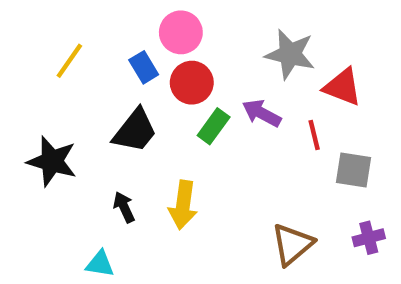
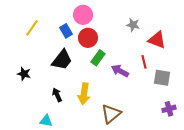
gray star: (290, 54) -> (133, 25), size x0.6
purple arrow: (262, 113) -> (120, 71), moved
black star: (52, 161) -> (24, 74), size x0.6
brown triangle: (292, 244) -> (111, 114), moved

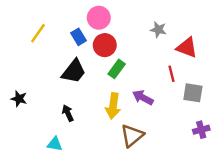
purple arrow: (120, 71) -> (143, 98), moved
black star: (24, 74) -> (19, 99), moved
yellow arrow: (84, 94) -> (113, 106), moved

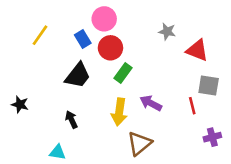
red line: (171, 74) -> (192, 106), moved
gray square: (193, 93) -> (209, 86), moved

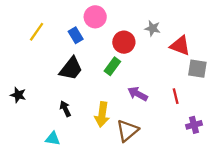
red circle: (110, 48) -> (124, 42), moved
gray square: (209, 86) -> (197, 69), moved
yellow arrow: (119, 112) -> (102, 115), moved

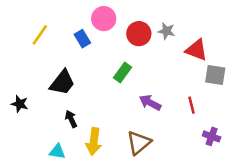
red circle: (124, 42) -> (139, 34), moved
black trapezoid: (71, 69) -> (62, 83), moved
yellow arrow: (102, 115) -> (94, 141), moved
purple cross: (194, 125) -> (212, 136), turned 35

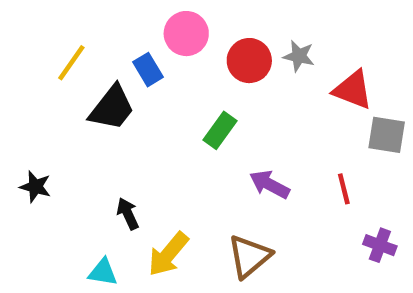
black trapezoid: (62, 83) -> (112, 108), moved
yellow arrow: (94, 141) -> (168, 254), turned 32

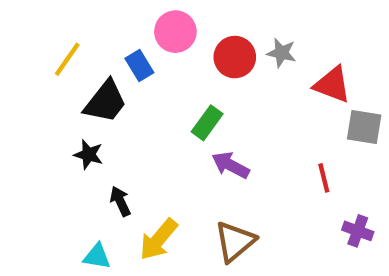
purple arrow: (270, 184) -> (231, 165), moved
black star: (35, 187) -> (88, 155), moved

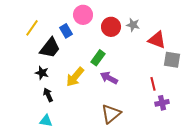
black arrow: (120, 201) -> (48, 95), moved
purple cross: (358, 231) -> (162, 103), moved, turned -32
yellow arrow: (158, 239) -> (75, 77), moved

